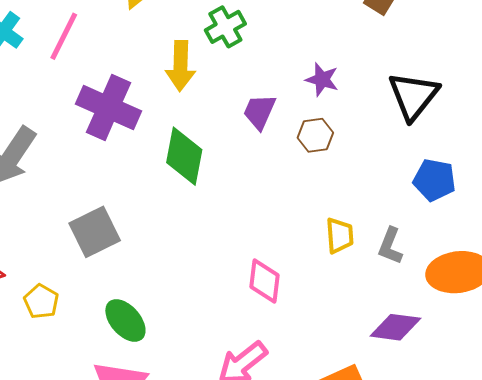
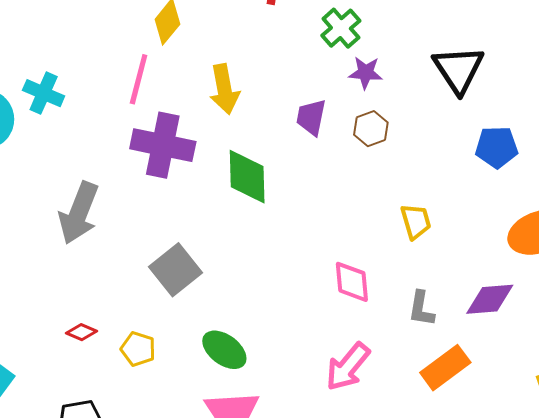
green cross: (225, 27) -> (341, 28), moved
pink line: (64, 36) -> (139, 79), moved
gray L-shape: (390, 246) -> (421, 309), moved

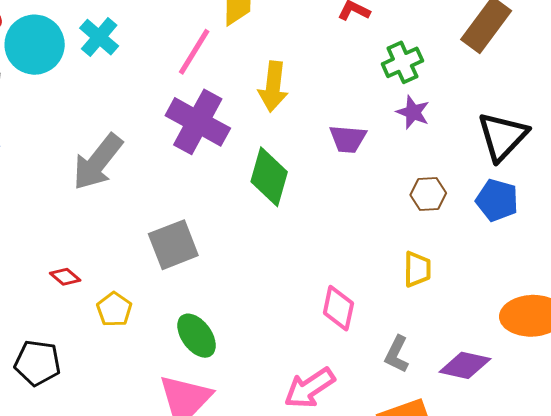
purple trapezoid: (311, 117) -> (348, 139), turned -114
brown hexagon: (371, 129) -> (428, 194), moved
blue pentagon: (497, 147) -> (497, 200), moved

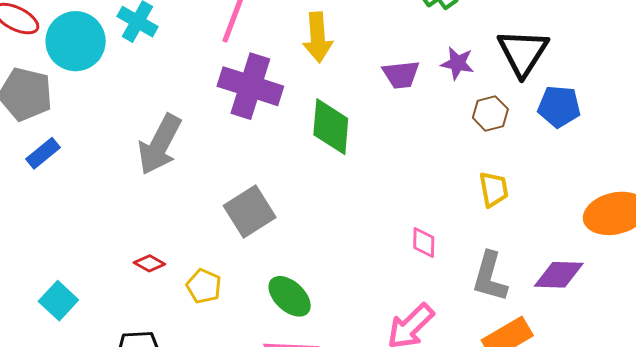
purple star: (413, 112) -> (457, 63), moved
black triangle: (503, 136) -> (523, 52), moved
pink diamond: (338, 308) -> (424, 242), size x0.7
gray L-shape: (397, 354) -> (490, 277), size x1.4

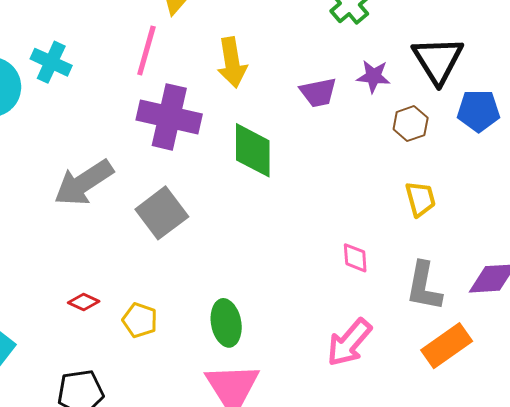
gray arrow: (160, 145) -> (84, 183), turned 34
gray square: (250, 211) -> (162, 213), moved
green ellipse: (290, 296) -> (226, 323), turned 42

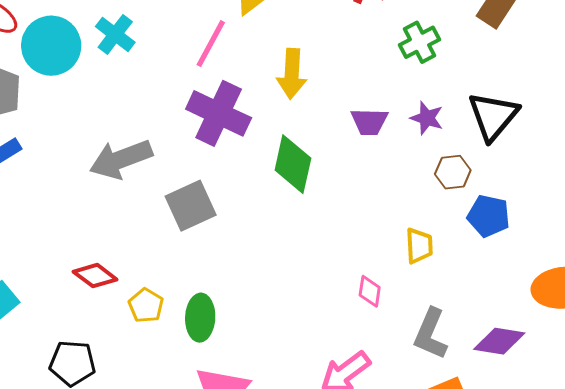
blue pentagon: (478, 111) -> (489, 216), moved
yellow trapezoid: (420, 199) -> (419, 246), moved
red diamond: (84, 302) -> (95, 276), size x1.4
green ellipse: (226, 323) -> (200, 318), moved

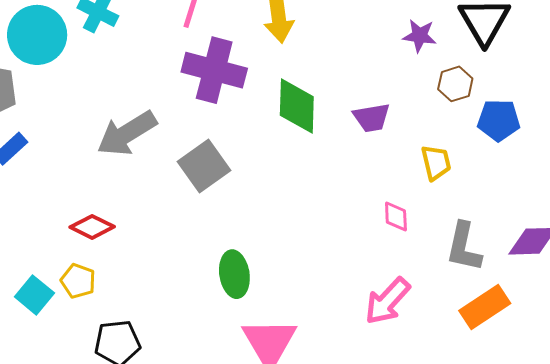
purple trapezoid: (369, 122) -> (372, 118), moved
red diamond: (95, 276) -> (92, 227), moved
yellow pentagon: (146, 305) -> (78, 281), moved

